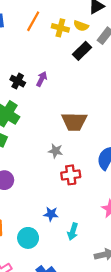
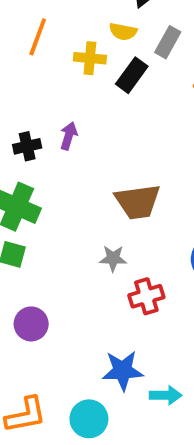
yellow cross: (60, 28) -> (90, 58), moved
black cross: (18, 81) -> (27, 146), turned -32
blue star: (51, 214) -> (123, 371), size x1.5
cyan arrow: (73, 232) -> (166, 395), turned -98

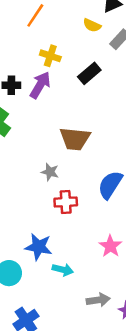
yellow cross: (90, 58) -> (50, 56), moved
black rectangle: (132, 75) -> (89, 73), moved
purple arrow: (69, 136) -> (40, 85), size x1.5

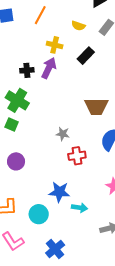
yellow semicircle: (92, 25) -> (78, 26), moved
brown trapezoid: (75, 139) -> (96, 106), moved

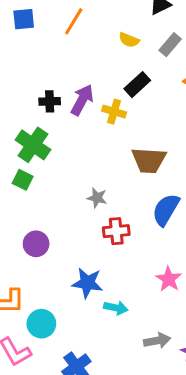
yellow cross: (55, 45) -> (114, 112), moved
purple circle: (16, 161) -> (36, 244), moved
cyan circle: (39, 214) -> (41, 324), moved

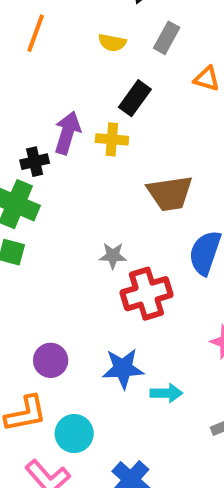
black cross: (50, 101) -> (35, 162), moved
red cross: (116, 231) -> (146, 294), size x1.4
purple circle: (36, 244) -> (51, 360), moved

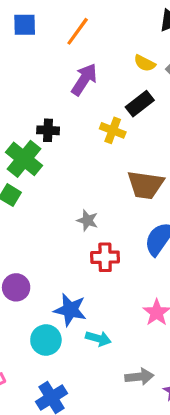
yellow semicircle: (112, 43) -> (145, 63), moved
purple arrow: (67, 133) -> (84, 79), moved
red cross: (146, 294) -> (105, 257), size x0.7
cyan circle: (74, 434) -> (46, 340), moved

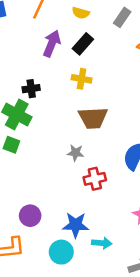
yellow semicircle: (145, 63) -> (81, 13), moved
black rectangle: (140, 104) -> (83, 44), moved
brown trapezoid: (145, 185) -> (93, 118), moved

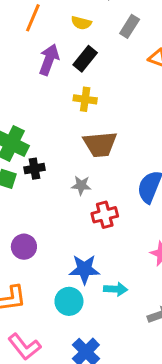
black cross: (31, 89) -> (34, 169), moved
purple circle: (30, 216) -> (24, 247), moved

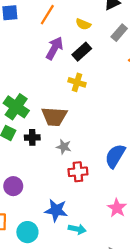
brown trapezoid: (100, 144) -> (54, 117), moved
black cross: (34, 169) -> (32, 137), moved
cyan circle: (69, 301) -> (27, 232), moved

